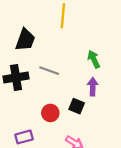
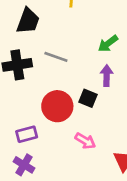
green arrow: (94, 59) -> (108, 44), turned -102
red circle: (50, 113) -> (57, 106), size x1.5

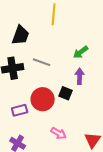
purple rectangle: (27, 134) -> (20, 110), moved
pink arrow: (85, 141) -> (59, 133), moved

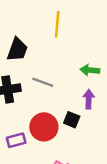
green arrow: (81, 52) -> (90, 70), turned 42

